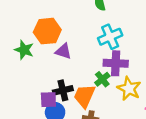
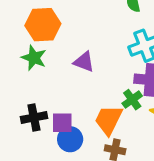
orange hexagon: (47, 31) -> (43, 25), moved
black cross: (63, 90) -> (34, 117), moved

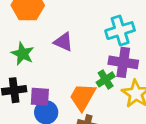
green star: (34, 58) -> (23, 54), moved

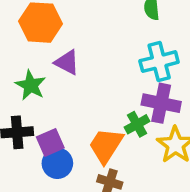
purple triangle: (63, 42) -> (67, 62), moved
purple square: (40, 97) -> (50, 142), turned -30

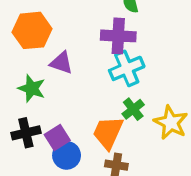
cyan cross: (159, 62) -> (127, 68), moved
purple cross: (161, 103) -> (118, 36), moved

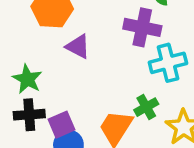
cyan cross: (127, 68) -> (168, 63), moved
green star: (32, 88) -> (27, 79), moved

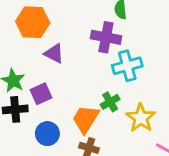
purple square: (62, 125) -> (41, 94), moved

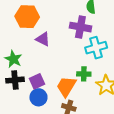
purple square: (41, 94) -> (37, 81), moved
green cross: (110, 102) -> (84, 74), turned 32

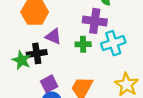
green cross: (84, 74) -> (83, 44), moved
black cross: (15, 80) -> (37, 53), moved

